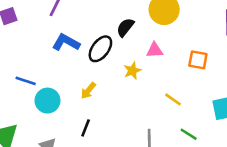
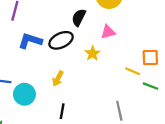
black ellipse: (100, 49) -> (61, 40), turned 40
orange square: (198, 60) -> (150, 58), moved
green line: (189, 134) -> (151, 86), moved

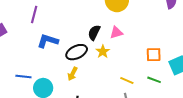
black semicircle: (79, 17) -> (94, 33), moved
black ellipse: (61, 40) -> (77, 52), moved
yellow line: (133, 71) -> (127, 81), moved

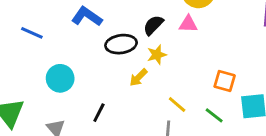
pink triangle: (116, 33) -> (188, 24), moved
yellow arrow: (73, 74) -> (138, 78), moved
blue line: (23, 77) -> (32, 33), moved

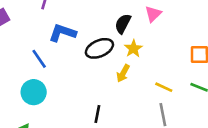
pink triangle: (188, 24) -> (153, 14), turned -30
blue line: (32, 33) -> (39, 59), moved, turned 48
cyan circle: (60, 78) -> (34, 92), moved

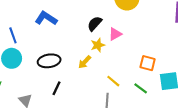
pink triangle: (153, 14) -> (115, 34), moved
black ellipse: (99, 48) -> (49, 61), moved
blue line: (39, 59) -> (13, 35), moved

